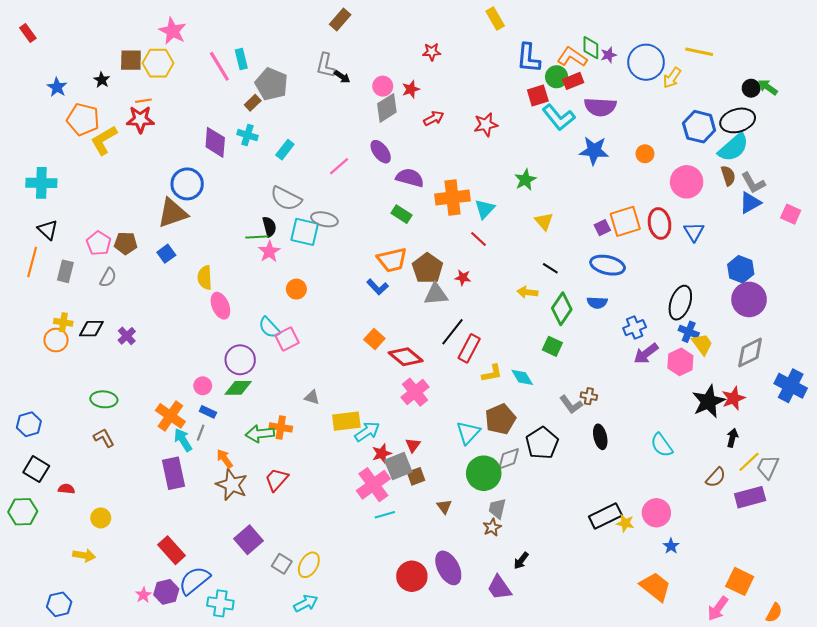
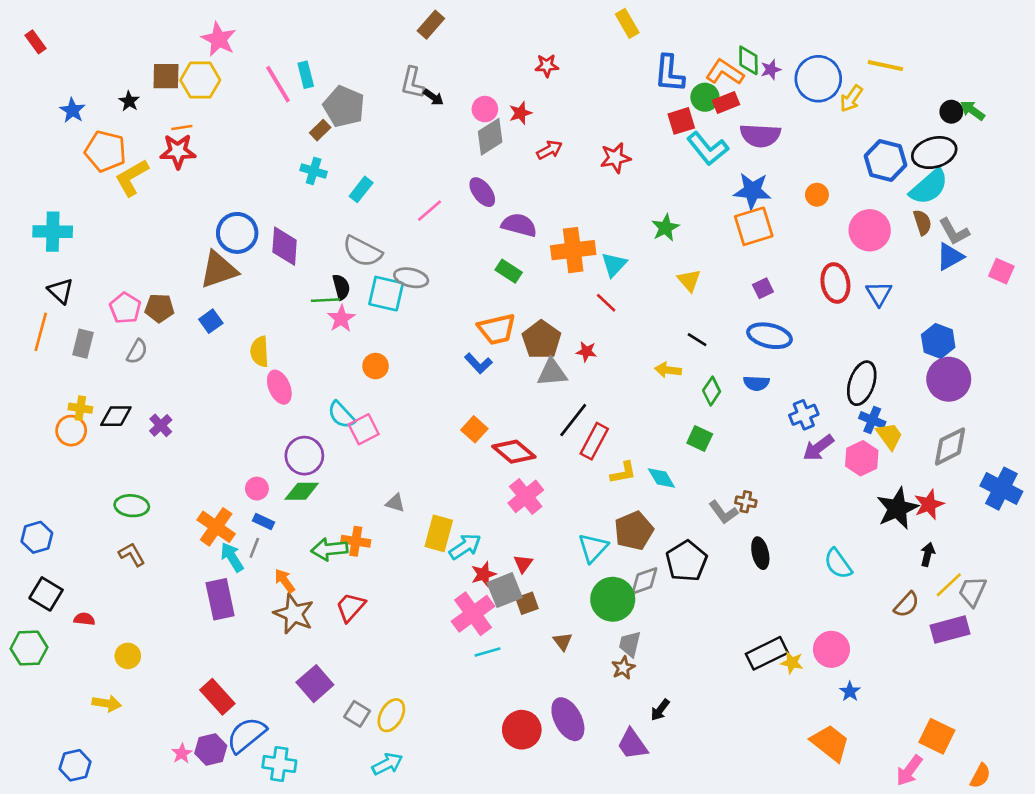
purple diamond: (215, 142) -> (285, 246), moved
orange square: (625, 221) -> (754, 226), moved
green diamond: (562, 309) -> (712, 391), size x0.7
yellow rectangle: (346, 421) -> (439, 533), turned -68

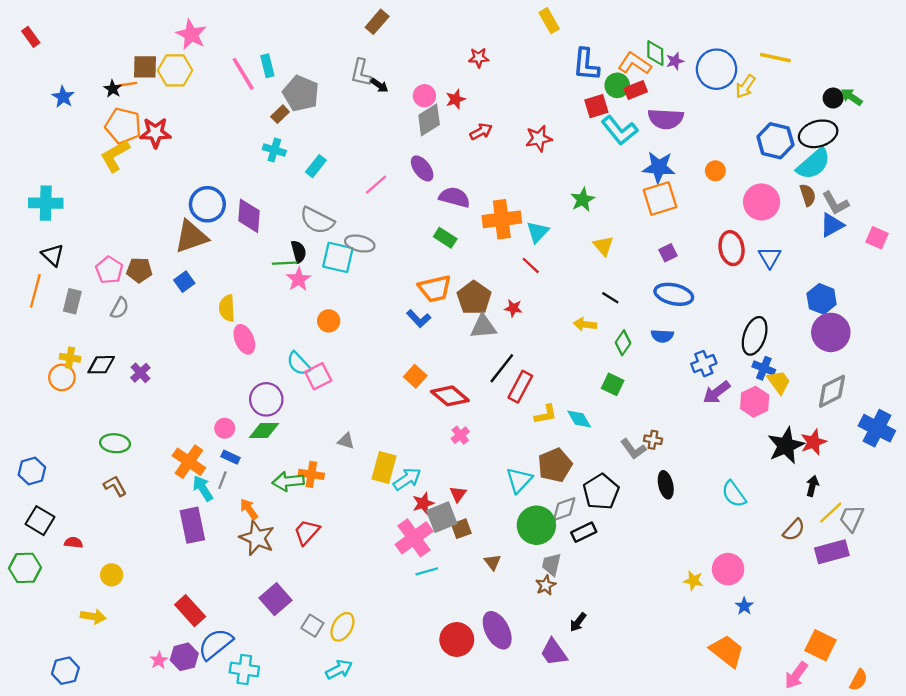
orange line: (182, 128) -> (128, 84), moved
orange pentagon: (105, 151) -> (123, 126), moved
pink cross: (526, 496) -> (460, 435), size x0.6
black rectangle: (767, 653) -> (584, 532), moved, size x0.7

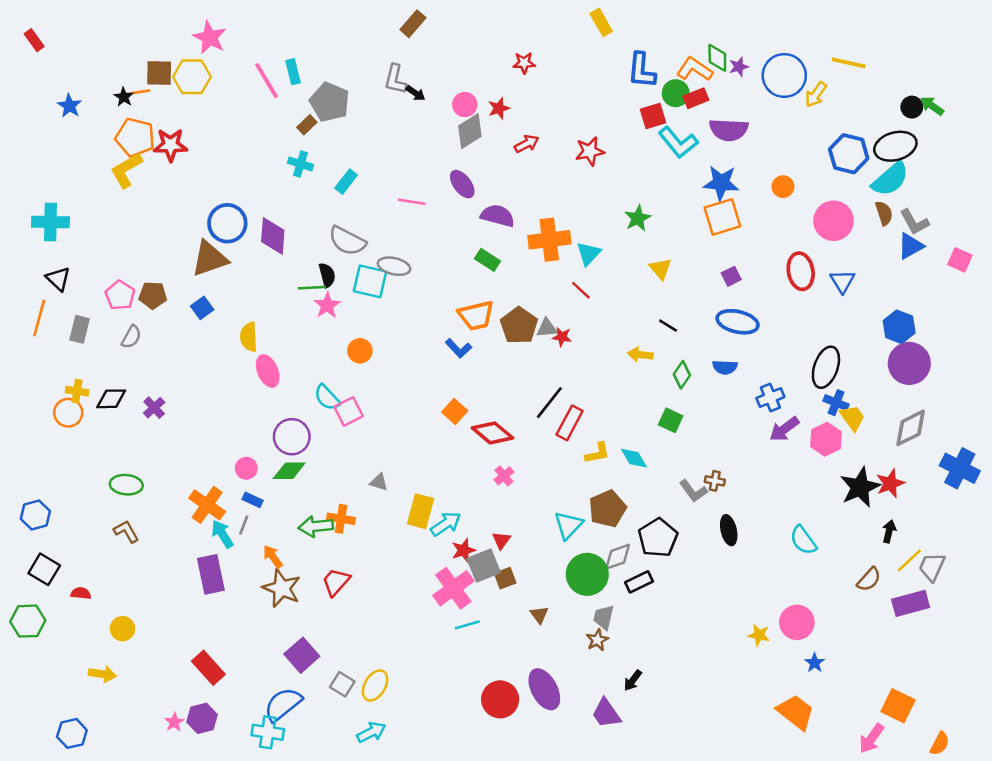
pink line: (376, 185) -> (412, 202), turned 50
gray triangle: (483, 327) -> (547, 328), moved, size x0.7
blue semicircle: (215, 644) -> (283, 704), moved

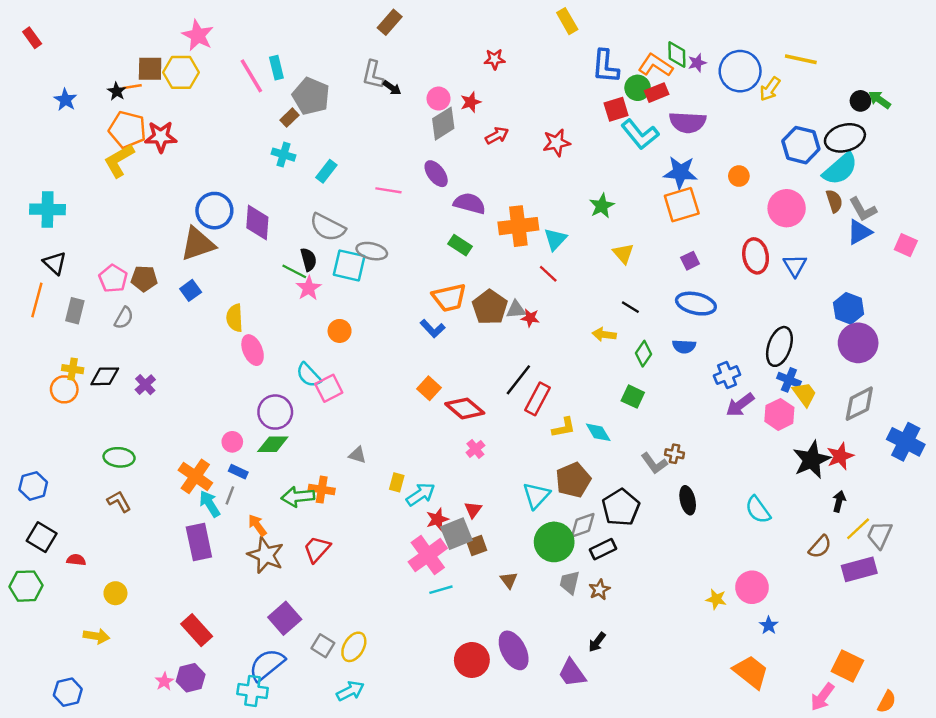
green line: (312, 288) -> (294, 271), turned 30
yellow rectangle: (421, 511) -> (397, 482), size x0.6
brown star: (597, 640) -> (599, 590), moved

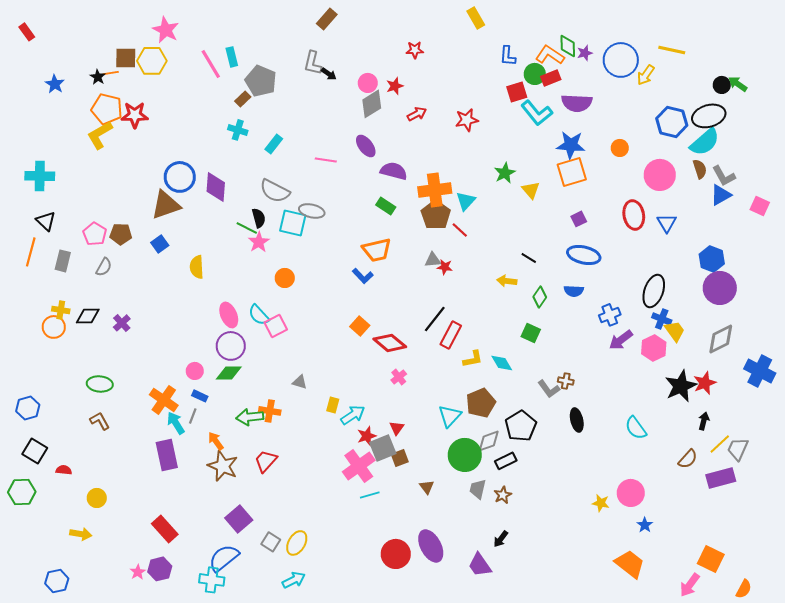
blue L-shape: (605, 66) -> (508, 56), size x0.7
yellow triangle: (623, 253) -> (531, 190), moved
brown pentagon: (490, 307) -> (436, 215), moved
pink ellipse: (253, 350) -> (229, 315), moved

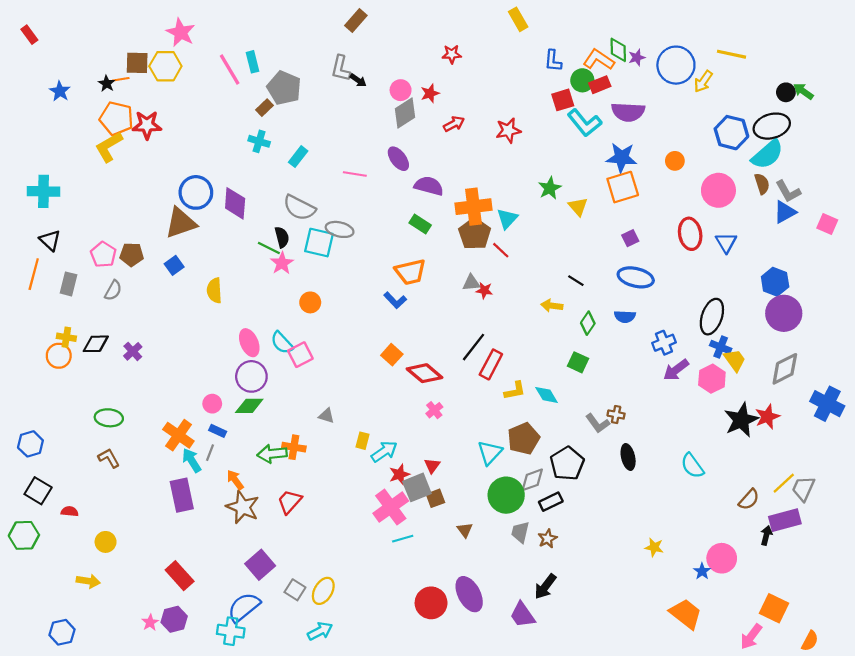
black arrow: (704, 421) -> (766, 535), moved
pink circle: (631, 493) -> (722, 558), moved
black arrow: (501, 539) -> (545, 587), size x1.4

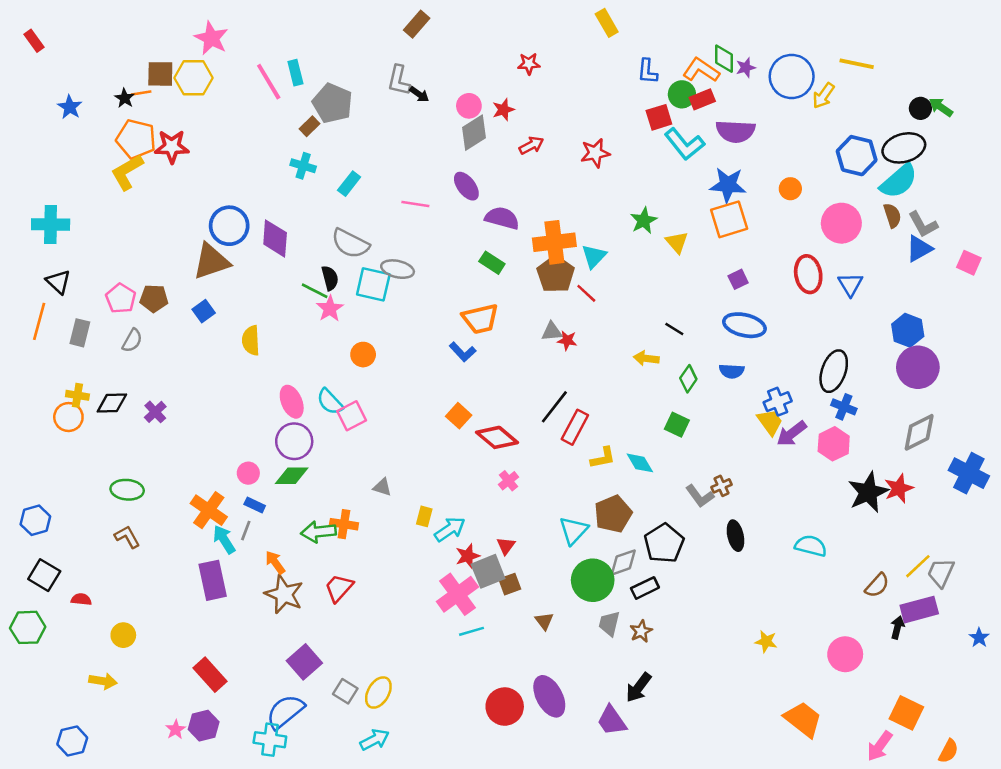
yellow trapezoid: (735, 360) -> (770, 422), moved
brown cross: (616, 415) -> (721, 486), turned -35
cyan semicircle: (692, 466) -> (811, 546), turned 140
blue star: (702, 571) -> (979, 638), moved

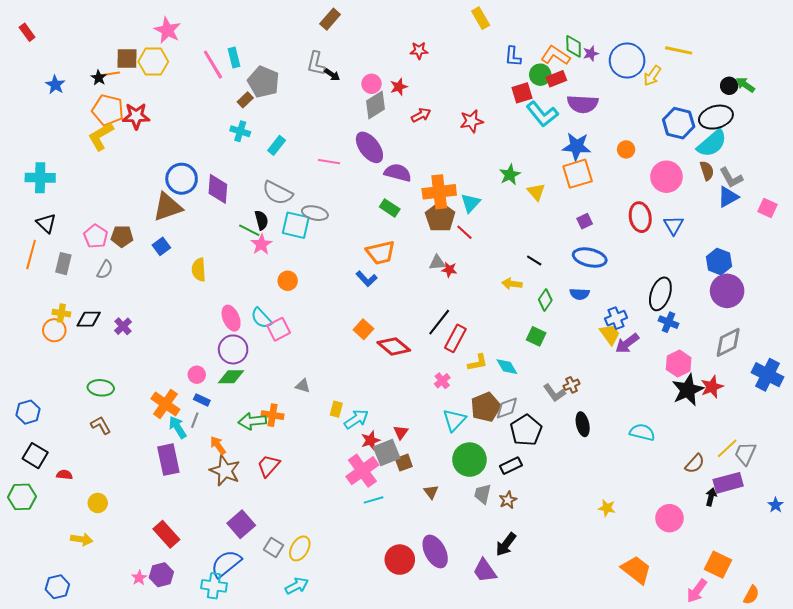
purple ellipse: (466, 186) -> (369, 147), size x1.4
pink hexagon: (834, 444) -> (679, 364), moved
pink cross: (508, 481) -> (442, 381), moved
gray diamond: (623, 562) -> (507, 408), moved

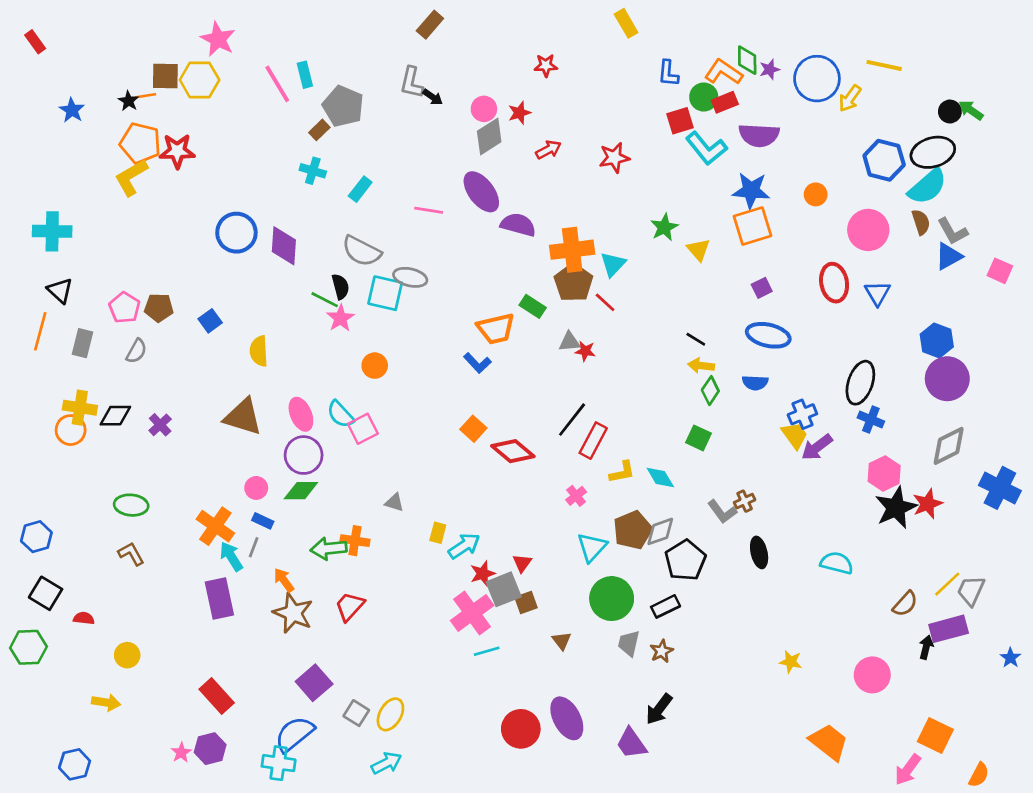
brown triangle: (167, 207) -> (243, 417), moved, turned 36
green rectangle: (390, 208) -> (533, 306), moved
yellow arrow: (512, 284) -> (701, 366), moved
yellow cross: (61, 313) -> (80, 408), size x1.4

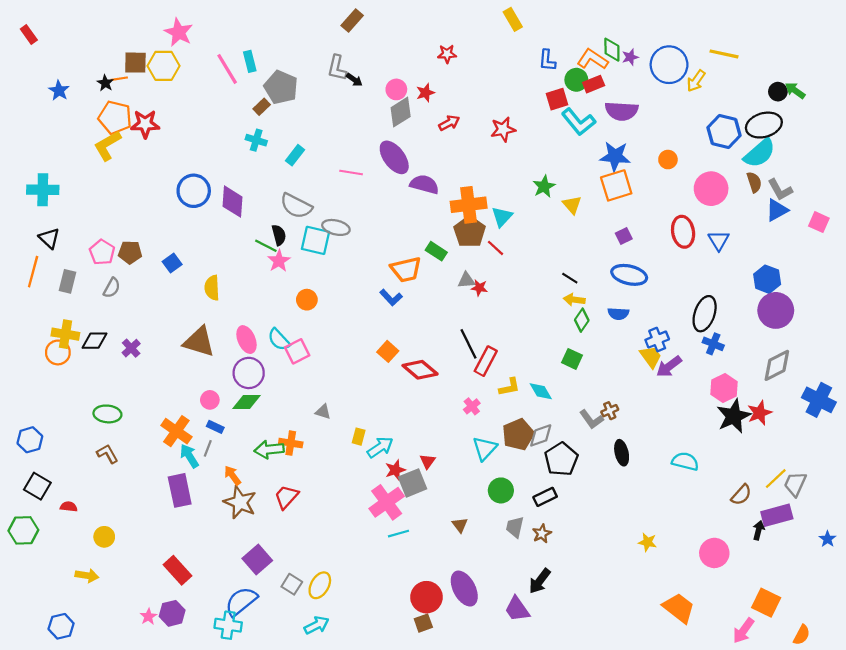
black line: (572, 420) -> (469, 344), turned -64
green circle: (612, 599) -> (501, 490), size x0.7
brown square: (526, 602) -> (423, 623), moved

